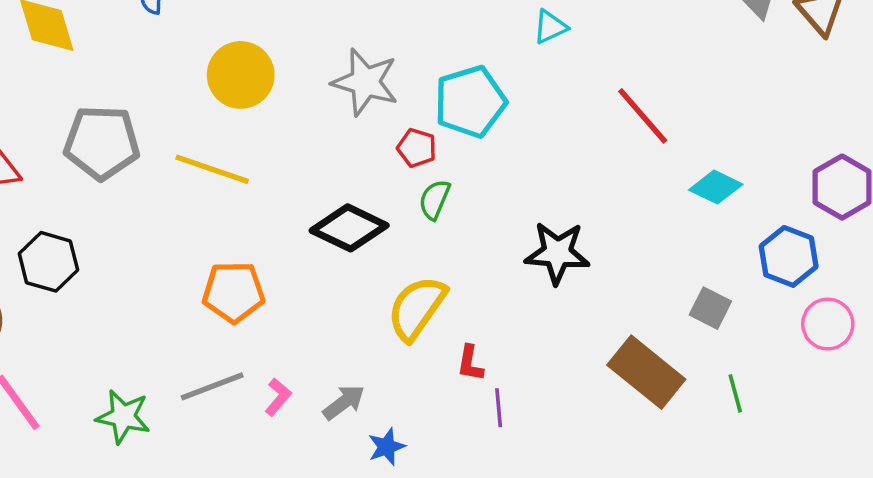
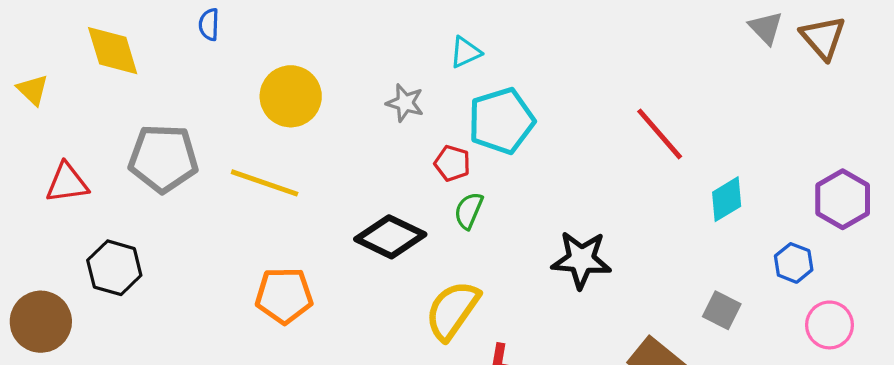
cyan triangle: (550, 27) -> (465, 52), moved
gray star: (365, 82) -> (405, 103), size x0.6
cyan diamond: (716, 187) -> (727, 199), turned -57
blue hexagon: (789, 256) -> (794, 263), size x0.7

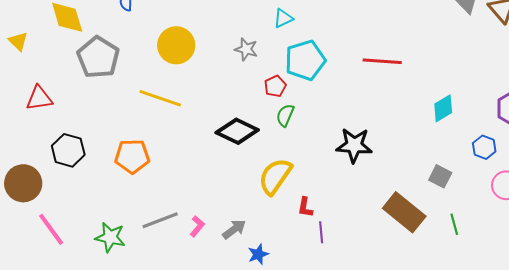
red line: (660, 134) -> (382, 61), moved, turned -45
gray pentagon: (163, 158) -> (98, 57), moved, turned 30
red pentagon: (452, 163) -> (275, 86), turned 30
orange pentagon: (284, 296) -> (132, 156), moved

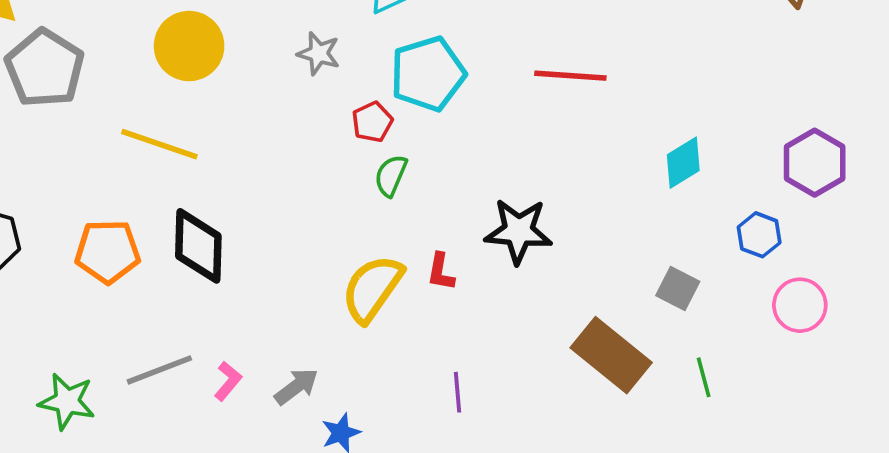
black diamond: (237, 131) -> (198, 246), moved, turned 66
red L-shape: (305, 207) -> (441, 272), moved

